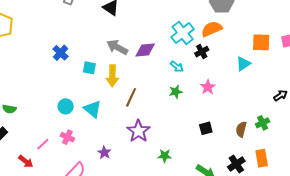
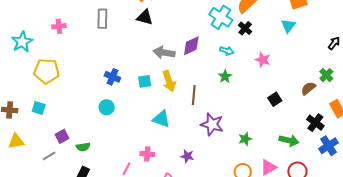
green star: (176, 92) -> (225, 76), moved
cyan circle: (66, 106) -> (107, 107), moved
brown semicircle: (241, 129) -> (308, 88), turned 56

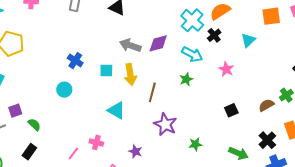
cyan triangle: (288, 26) -> (248, 40), moved
cyan arrow: (227, 51) -> (192, 54), size x1.5
green semicircle: (83, 147) -> (34, 125), turned -136

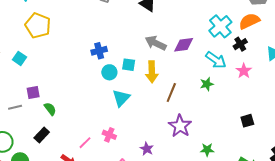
blue cross: (75, 61) -> (99, 51), turned 35
pink star: (226, 69) -> (244, 71), moved
cyan circle: (64, 90) -> (109, 72), moved
cyan triangle: (116, 110) -> (121, 98), moved, turned 36

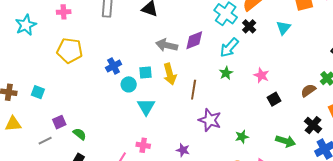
yellow pentagon: (38, 26) -> (70, 51), moved
cyan arrow: (216, 60) -> (229, 48), turned 110
pink star: (244, 71) -> (261, 75), moved

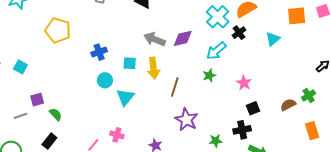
cyan circle: (129, 84) -> (105, 80), moved
black cross: (313, 125) -> (242, 130), moved, turned 30

